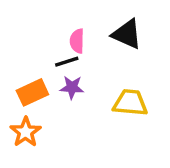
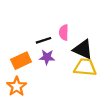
black triangle: (127, 34) -> (83, 49), moved
pink semicircle: (77, 41) -> (64, 32), moved

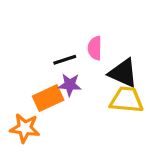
orange rectangle: (21, 61) -> (48, 98), moved
orange star: (17, 86) -> (25, 128), turned -30

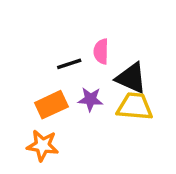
purple star: (70, 85) -> (90, 99), moved
orange star: (25, 128) -> (43, 145), moved

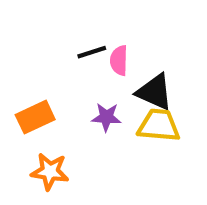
black line: (69, 64) -> (92, 52), moved
orange rectangle: (51, 105) -> (35, 117), moved

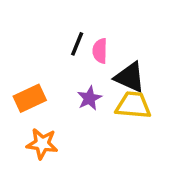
black line: (92, 52) -> (77, 44), turned -50
purple star: (106, 117) -> (89, 98), turned -30

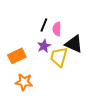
purple star: (89, 98) -> (44, 46), moved
yellow trapezoid: (133, 105) -> (59, 57), moved, turned -80

